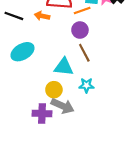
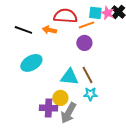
brown line: (84, 53) -> (87, 75), moved
gray arrow: (63, 106) -> (68, 113), turned 95
purple cross: (42, 114) -> (48, 108), moved

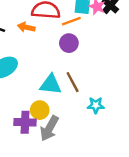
cyan star: (90, 94) -> (96, 105), moved

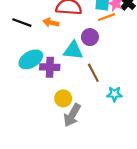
orange line: (71, 21) -> (107, 17), moved
cyan triangle: (51, 85) -> (73, 50), moved
purple cross: (25, 122) -> (50, 67), moved

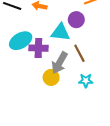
cyan star: (114, 94) -> (86, 81), moved
gray arrow: (72, 115) -> (59, 63), moved

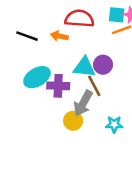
purple circle: (76, 20) -> (103, 65), moved
brown line: (79, 53) -> (94, 86), moved

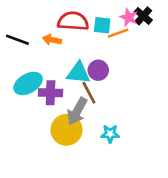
cyan square: (117, 15) -> (102, 25), moved
yellow circle: (73, 121) -> (66, 130), size x1.5

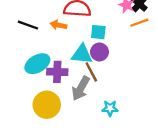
cyan square: (102, 25) -> (98, 32), moved
orange line: (118, 33) -> (139, 23), moved
yellow circle: (66, 130) -> (47, 105), moved

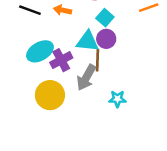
cyan square: (98, 32) -> (105, 18), turned 35
purple cross: (57, 72) -> (61, 60), turned -30
brown line: (91, 72) -> (97, 60), turned 30

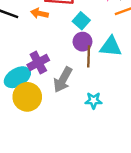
cyan triangle: (87, 41) -> (111, 47), moved
cyan ellipse: (40, 51) -> (17, 77), moved
brown line: (97, 60) -> (89, 56), moved

